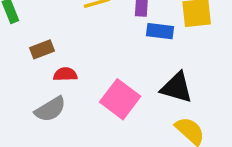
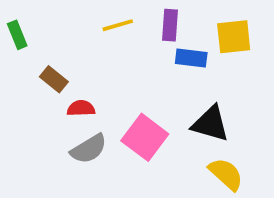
brown rectangle: (42, 49) -> (54, 79), turned 60
gray semicircle: (50, 109) -> (89, 149), moved

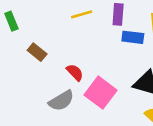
red semicircle: (81, 108) -> (75, 72), moved, turned 48

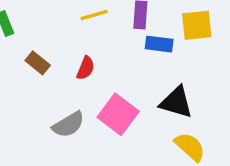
red semicircle: (75, 72) -> (86, 68), moved, turned 66

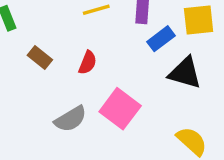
blue rectangle: (159, 44) -> (161, 39), turned -44
black triangle: (176, 102) -> (185, 73), moved

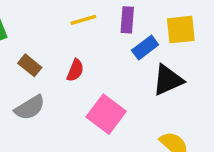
black triangle: (185, 73) -> (168, 80), turned -40
gray semicircle: (71, 119) -> (30, 108), moved

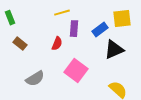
purple rectangle: (127, 20) -> (74, 29), moved
brown rectangle: (30, 65) -> (20, 44), moved
gray semicircle: (30, 108) -> (35, 79), moved

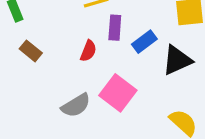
blue rectangle: (100, 30) -> (144, 42), moved
gray semicircle: (35, 79) -> (76, 105), moved

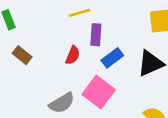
blue rectangle: (144, 42) -> (112, 58), moved

